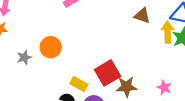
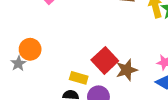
orange circle: (51, 47) -> (30, 49), moved

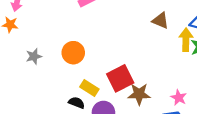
orange circle: (30, 49) -> (73, 53), moved

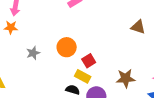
brown triangle: (160, 21) -> (138, 27), moved
red square: (120, 78) -> (89, 61), moved, size x0.6

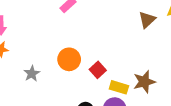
brown triangle: (138, 27) -> (147, 20), turned -49
yellow rectangle: (83, 76) -> (119, 87), moved

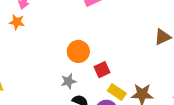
gray star: (32, 74) -> (68, 81), moved

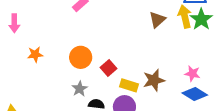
orange star: (17, 22) -> (35, 54), moved

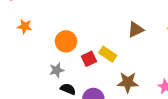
brown triangle: (157, 20) -> (136, 30), moved
yellow rectangle: (129, 85) -> (108, 54), moved

